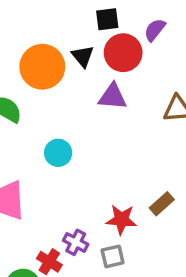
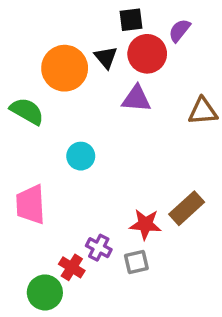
brown rectangle: (162, 204) -> (187, 208), size x1.4

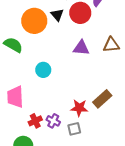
purple triangle: (136, 99) -> (81, 48), moved
red cross: (72, 267) -> (35, 121), moved, turned 32

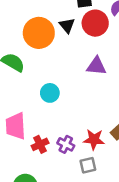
red cross: (35, 121) -> (40, 144), moved
purple cross: (53, 121) -> (66, 144), moved

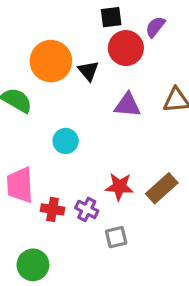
black triangle: (67, 26) -> (88, 71), moved
red star: (94, 140) -> (119, 187), moved
red cross: (40, 144) -> (53, 209), turned 35

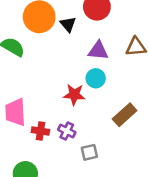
cyan circle: (66, 141) -> (96, 78), moved
red star: (119, 187) -> (74, 95), moved

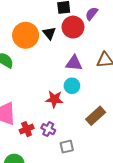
black triangle: (68, 24) -> (49, 33), moved
red cross: (40, 131) -> (27, 129), turned -32

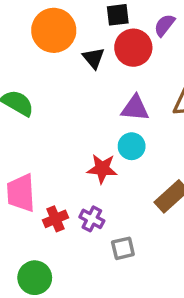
orange circle: (26, 35) -> (54, 30), moved

